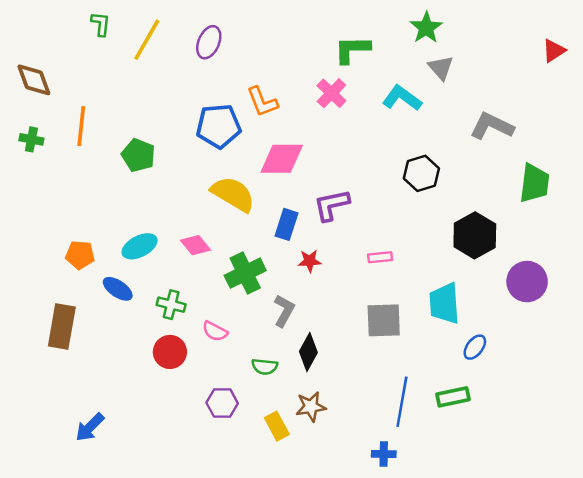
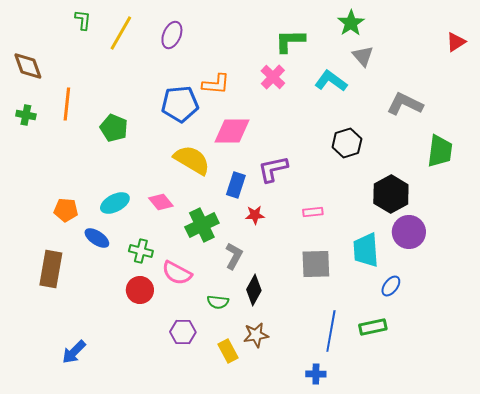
orange L-shape: (262, 102) -> (216, 84), turned -64
purple circle: (527, 282) -> (409, 232), moved
pink semicircle: (215, 331) -> (177, 273), size x1.4

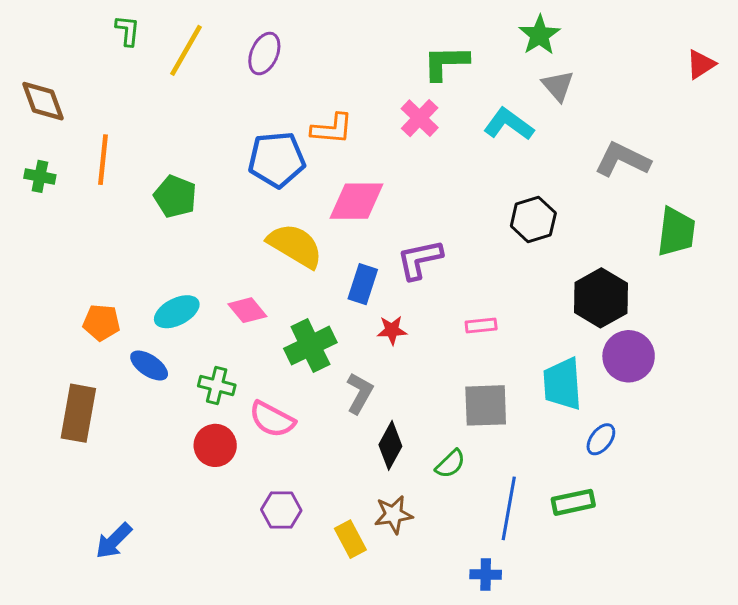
green semicircle: (218, 302) -> (450, 464), moved, turned -50

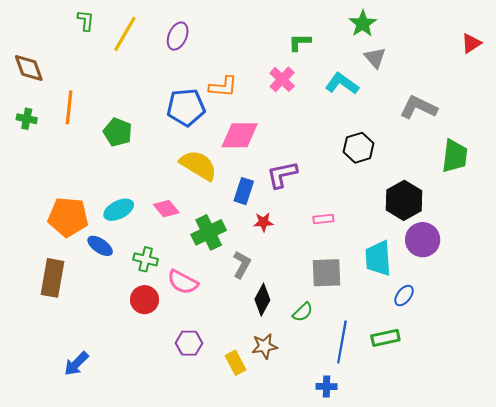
green L-shape: (446, 63) -> (300, 42), size x0.7
orange pentagon: (101, 322) -> (68, 217), size x1.6

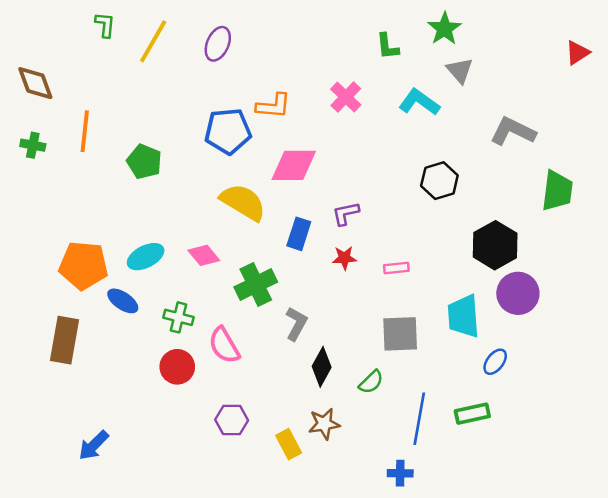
green L-shape: (300, 42) -> (387, 46), moved, turned -95
purple L-shape: (282, 175) -> (346, 214), size x0.7
red star: (263, 222) -> (344, 258), moved
pink semicircle: (183, 282) -> (224, 345), turned 32

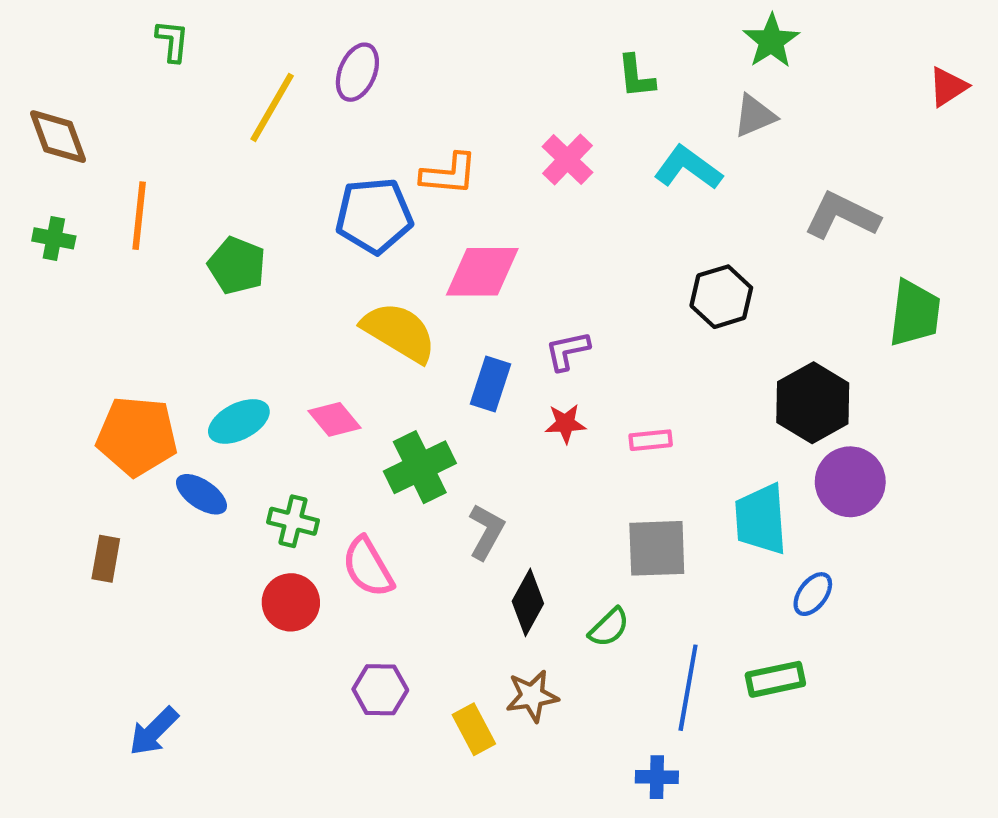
green star: (444, 29) -> (771, 41), moved
yellow line: (153, 41) -> (272, 107), moved
gray triangle: (460, 70) -> (755, 116), turned 48
brown rectangle: (64, 340) -> (106, 559), size x0.6

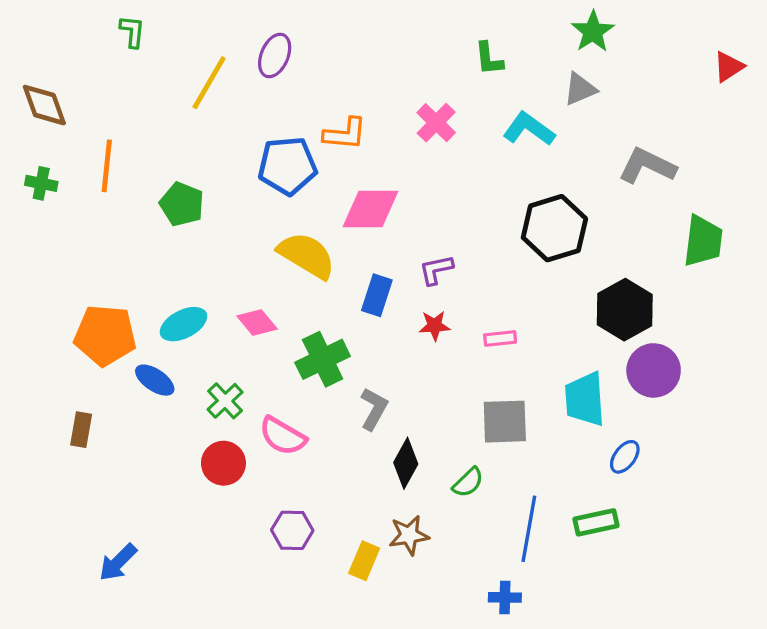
black hexagon: (721, 297) -> (554, 228), size x1.4
green cross: (293, 521) -> (225, 401), turned 33
pink semicircle: (368, 567) -> (283, 436), turned -30
yellow rectangle: (474, 729) -> (364, 561), turned 51

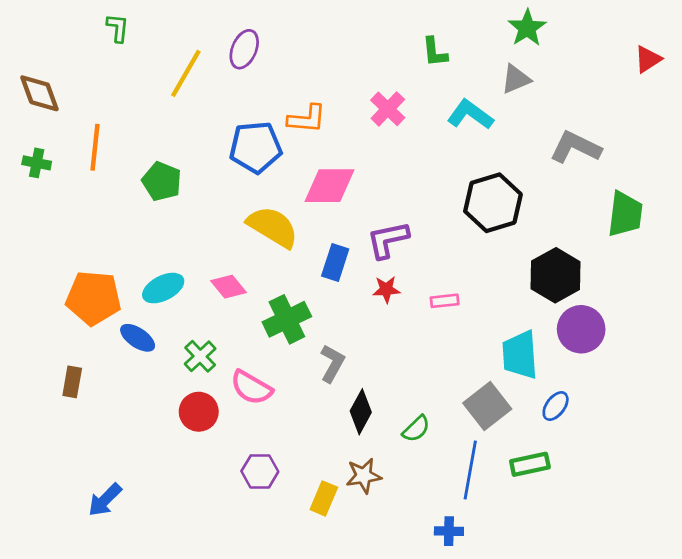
purple L-shape: (436, 270) -> (388, 240), size x1.4
gray square: (505, 422) -> (487, 406), moved, turned -36

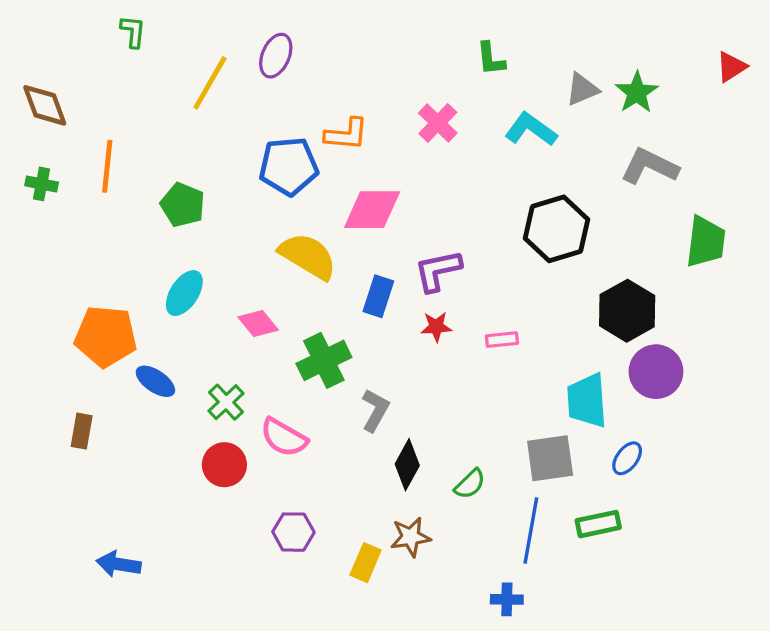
green star: (527, 28) -> (637, 93), moved
cyan ellipse: (163, 288) -> (184, 293), moved, turned -30
gray square: (487, 406) -> (550, 458), turned 30
blue arrow: (105, 500) -> (119, 564), turned 54

